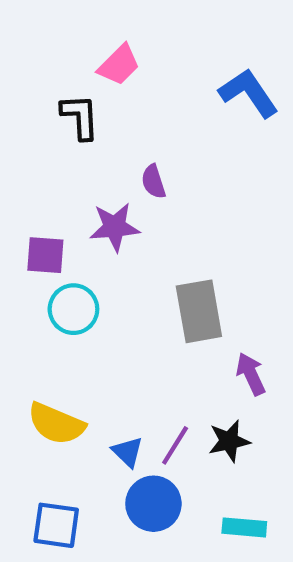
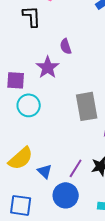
purple star: (115, 227) -> (48, 67), turned -30
yellow semicircle: (56, 424) -> (21, 158), turned -64
blue triangle: (128, 452) -> (45, 171), moved

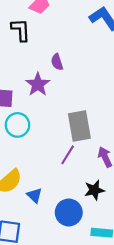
purple line: (76, 168) -> (68, 155), moved
blue circle: (66, 195) -> (69, 212), moved

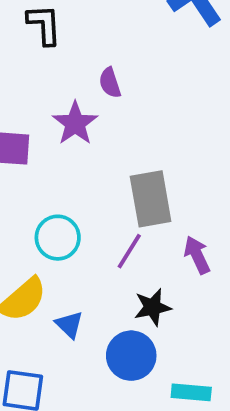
cyan circle: (17, 125) -> (58, 238), moved
black star: (94, 190) -> (153, 307), moved

